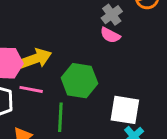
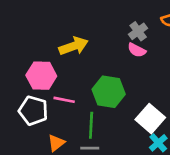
yellow arrow: (35, 59) -> (74, 46), moved
white square: (125, 110) -> (150, 119), turned 32

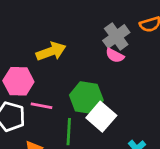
gray cross: (138, 31) -> (116, 36), size x1.4
white square: (150, 119) -> (101, 117), moved

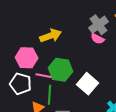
green hexagon: (86, 98) -> (61, 70), moved
green line: (69, 132) -> (50, 95), moved

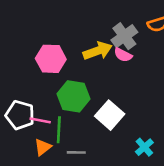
yellow arrow: (51, 36) -> (98, 51), moved
pink hexagon: (27, 58) -> (51, 59), moved
pink line: (44, 76) -> (40, 120), moved

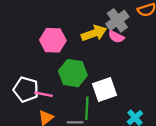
white square: (110, 115) -> (104, 89), turned 30
green line: (59, 130) -> (87, 108), moved

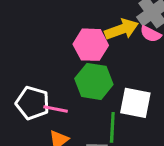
pink hexagon: (53, 40) -> (91, 45), moved
white square: (104, 89) -> (135, 103), turned 30

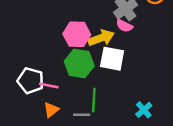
yellow arrow: (121, 29) -> (101, 38), moved
white square: (135, 103) -> (112, 59), moved

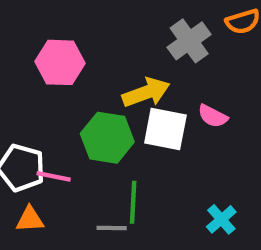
pink semicircle: (124, 26) -> (213, 116), moved
pink hexagon: (77, 34) -> (60, 62), moved
orange triangle: (51, 110) -> (30, 219), moved, turned 35

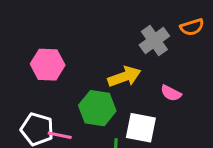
pink hexagon: (60, 62) -> (48, 65), moved
white square: (165, 129) -> (141, 128), moved

